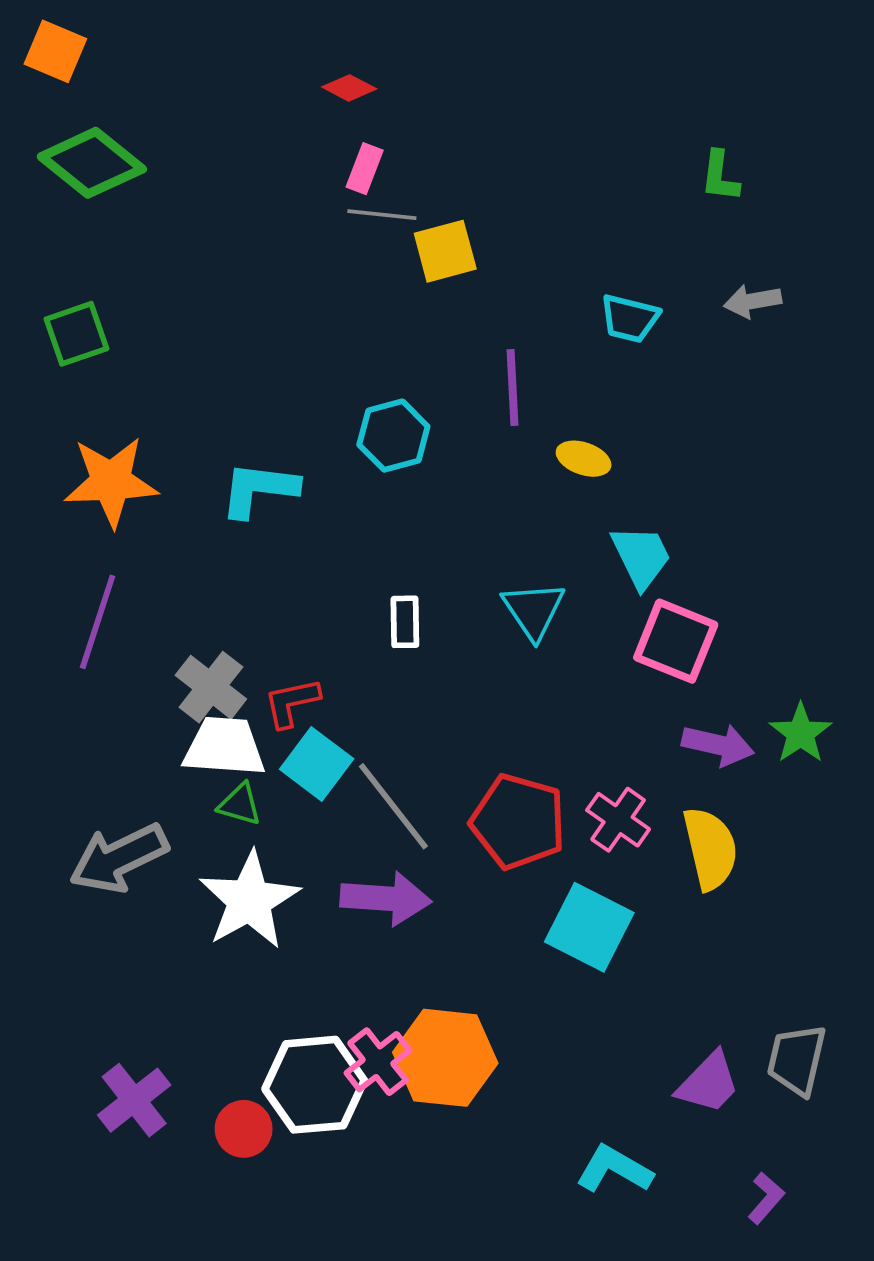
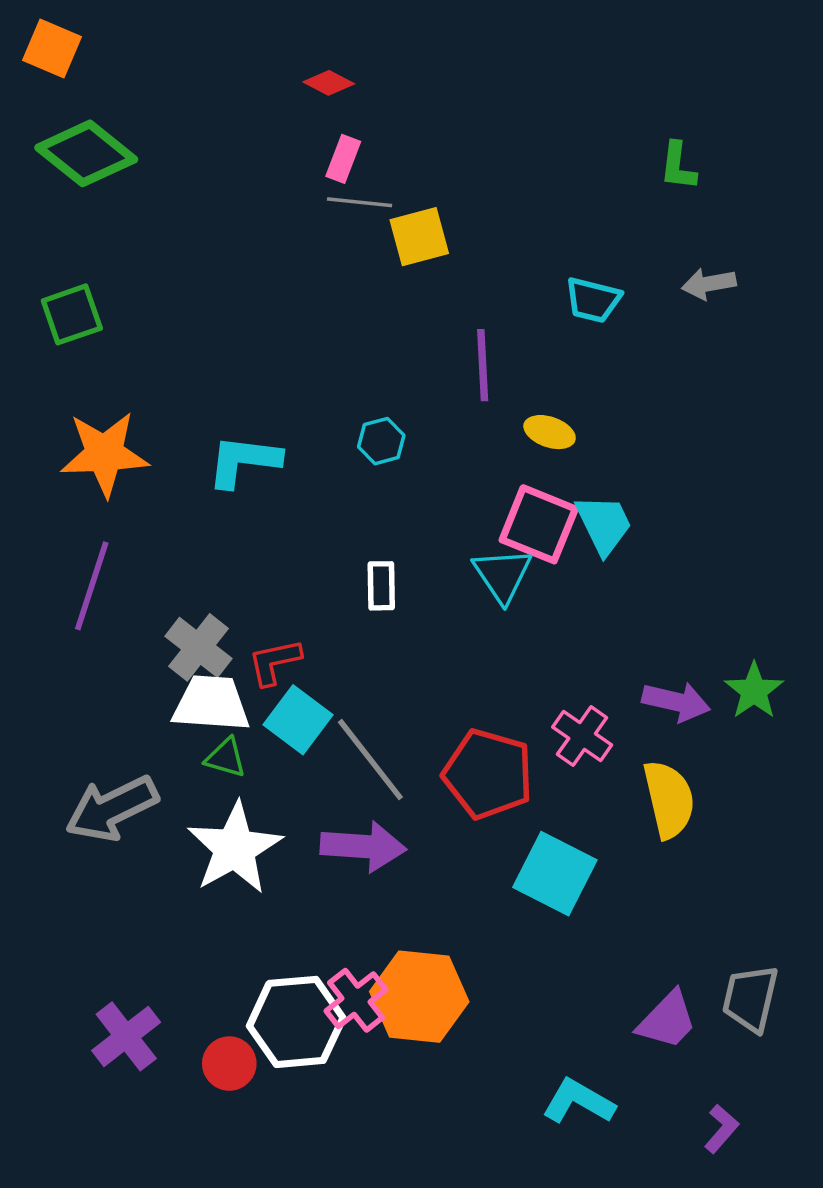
cyan hexagon: (393, 436) -> (381, 441), moved, size x0.7
pink square: (676, 641) -> (539, 524), moved
pink cross: (618, 820) -> (582, 736), moved

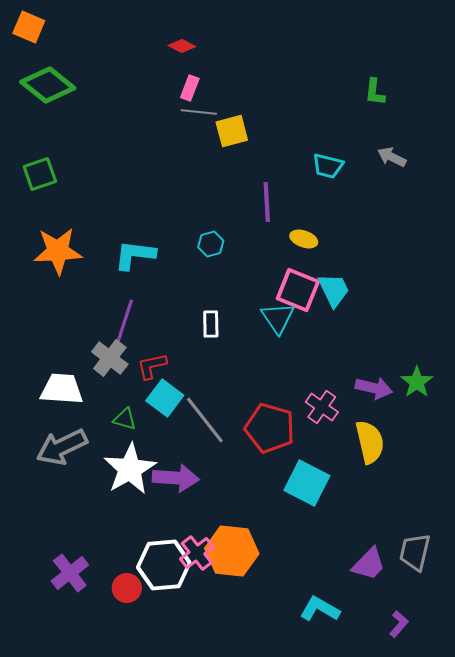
gray arrow: (709, 284) -> (392, 157), turned 36
purple line: (92, 586) -> (124, 324), moved
white trapezoid: (211, 703) -> (62, 389), moved
purple arrow: (363, 846) -> (176, 478), moved

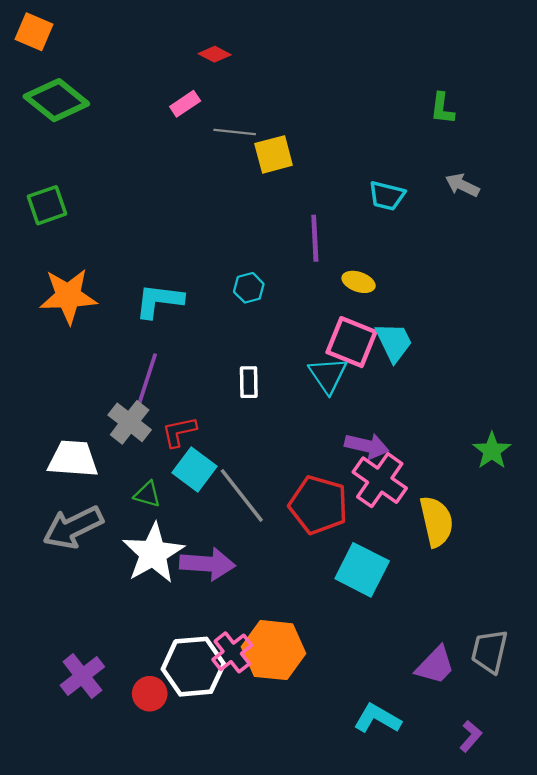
pink rectangle: (190, 88) -> (185, 104), moved, turned 35
purple arrow: (374, 388) -> (367, 446), moved
pink cross: (322, 407) -> (380, 480), size x1.4

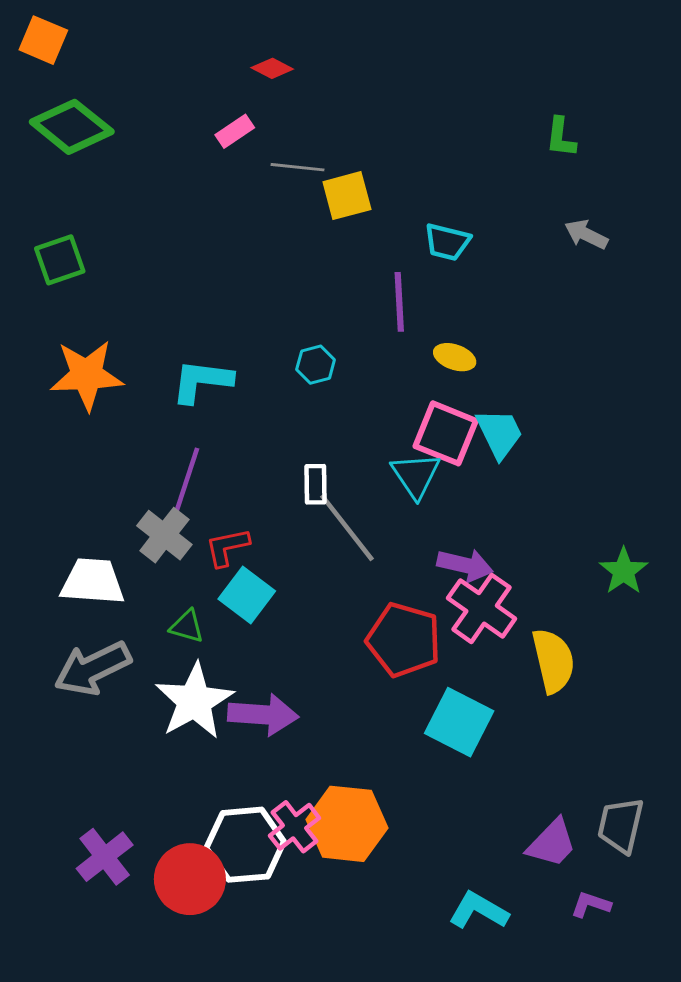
cyan trapezoid: (387, 196) -> (447, 242), moved
gray line: (242, 495) -> (347, 528), moved
red circle: (150, 694) -> (190, 879), size x1.6
purple L-shape: (471, 736) -> (591, 905), moved, turned -112

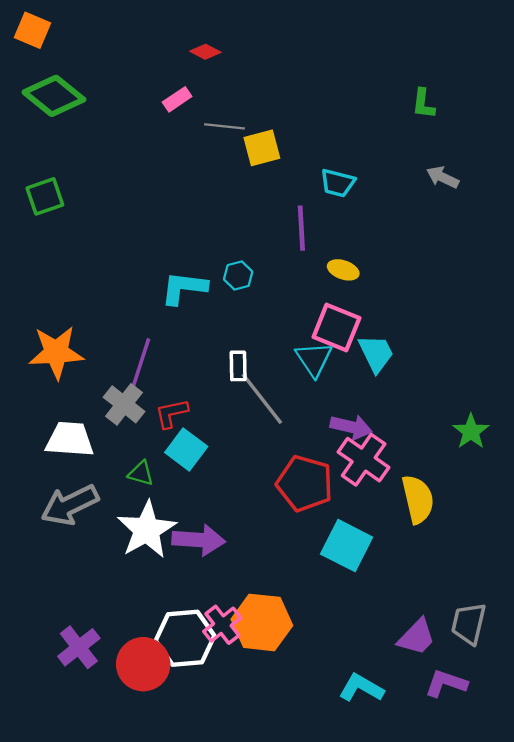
orange star: (87, 375) -> (56, 352), moved
cyan L-shape: (202, 381) -> (184, 288), moved
cyan trapezoid: (499, 433) -> (376, 353), moved
purple L-shape: (591, 905) -> (446, 683), size x1.4

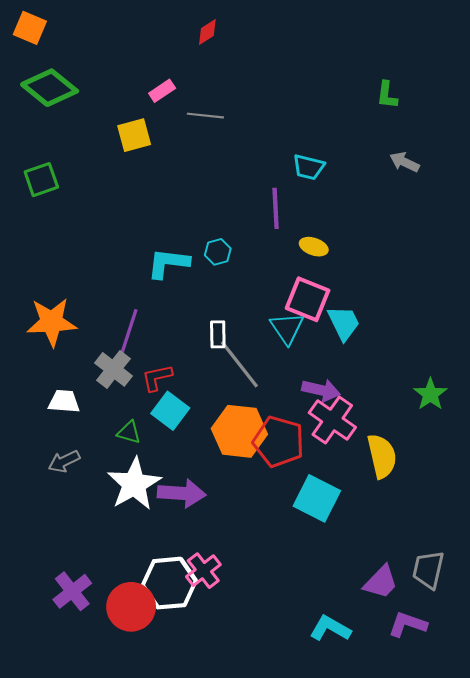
red diamond: (205, 52) -> (207, 32), moved, turned -60
yellow square: (262, 148) -> (134, 135), moved
white trapezoid: (70, 439) -> (64, 401), size x0.7
gray arrow: (70, 505) -> (64, 461), size x0.6
orange hexagon: (262, 622) -> (239, 431), moved

